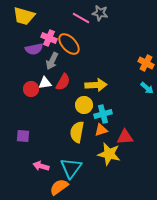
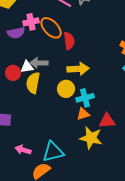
pink cross: (49, 38) -> (31, 22), turned -35
gray arrow: (52, 61) -> (39, 63), moved, turned 66
red semicircle: (63, 82) -> (69, 41), moved, turned -36
yellow semicircle: (77, 132) -> (33, 83), moved
cyan triangle: (71, 168) -> (53, 152), turned 40

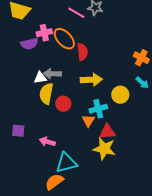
red circle: (13, 73) -> (63, 104), moved
yellow circle: (66, 89) -> (120, 95), moved
orange triangle: (83, 114) -> (88, 121), moved, turned -40
red triangle: (107, 121) -> (107, 132), moved
pink arrow: (23, 150) -> (47, 142), moved

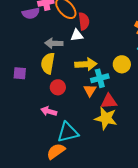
white triangle: (40, 78) -> (77, 35), moved
yellow arrow: (91, 80) -> (86, 64), moved
red circle: (63, 104) -> (58, 87), moved
purple square: (18, 131) -> (20, 73), moved

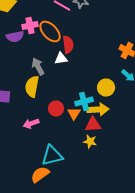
gray arrow: (54, 43) -> (38, 66), turned 60
yellow arrow: (86, 64) -> (98, 110), moved
red circle: (58, 87) -> (56, 108), moved
pink arrow: (49, 111) -> (31, 124), moved, turned -35
yellow star: (106, 118) -> (90, 142), size x0.6

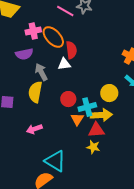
purple semicircle: (15, 36) -> (24, 54), moved
red circle: (56, 108) -> (68, 99), moved
cyan triangle: (52, 156) -> (55, 161), turned 45

